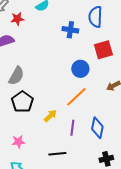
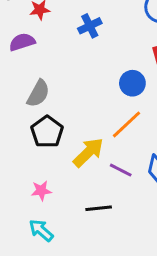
blue cross: (70, 30) -> (90, 26), moved, turned -35
yellow arrow: (50, 116) -> (88, 152), size x1.6
purple line: (72, 128) -> (121, 170), turned -70

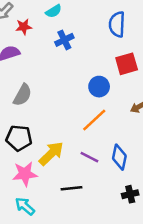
black pentagon: (47, 132) -> (19, 138), moved, turned -30
yellow arrow: (88, 152) -> (51, 154), moved
pink star: (41, 191) -> (25, 174), size x1.5

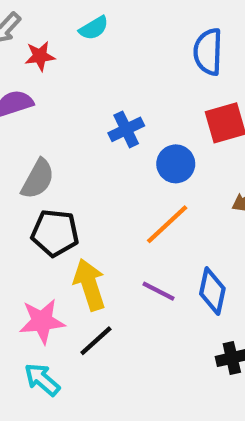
blue cross: (64, 40) -> (126, 129), moved
black pentagon: (19, 138) -> (55, 233), moved
yellow arrow: (51, 154) -> (89, 285), turned -64
black line: (72, 188) -> (96, 341), moved, turned -36

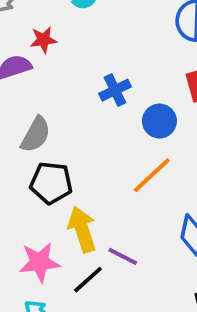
red star: (40, 56) -> (43, 40), moved
purple line: (158, 291) -> (123, 256), moved

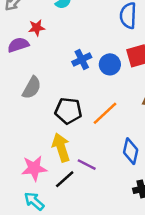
blue circle: (159, 121) -> (110, 64), moved
black pentagon: (51, 183) -> (68, 111), moved

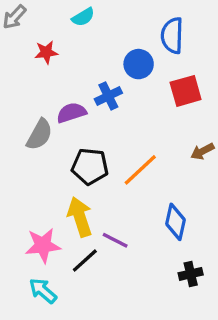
purple semicircle: (18, 45) -> (71, 113), moved
blue circle: (110, 64) -> (139, 64), moved

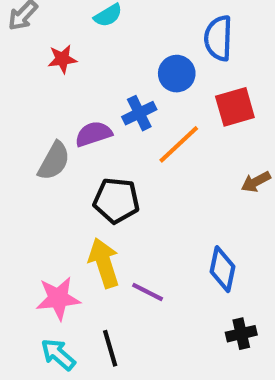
orange line: (140, 170) -> (179, 144), moved
black line: (85, 260) -> (110, 348), moved, turned -64

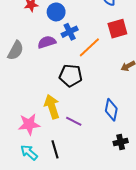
blue circle: (177, 74) -> (56, 12), moved
gray semicircle: (54, 161) -> (16, 50), moved
black pentagon: (116, 200) -> (71, 75), moved

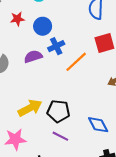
black pentagon: (71, 75) -> (58, 111), moved
yellow arrow: (52, 107) -> (30, 108), moved, turned 80
blue diamond: (111, 110) -> (98, 125), turned -40

